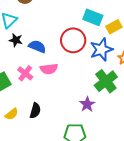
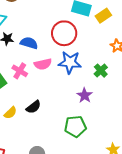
blue star: (101, 50) -> (70, 62), moved, turned 30
green cross: (106, 81) -> (101, 71), size x0.6
black semicircle: (35, 111) -> (33, 107), turned 42

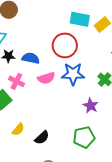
pink cross: (20, 71) -> (16, 81), moved
black semicircle: (33, 107) -> (42, 138), moved

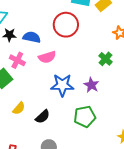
blue star: (73, 74) -> (62, 85), moved

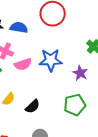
pink semicircle: (47, 57) -> (23, 64), moved
blue star: (62, 85) -> (51, 60), moved

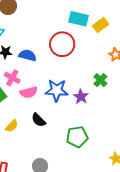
purple star: (80, 73) -> (81, 97), moved
black semicircle: (33, 106) -> (39, 120), moved, turned 84

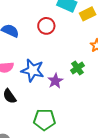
red circle: (62, 44) -> (46, 26), size x0.7

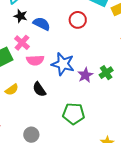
green cross: (77, 68) -> (106, 73), moved

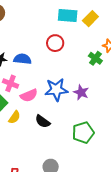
green cross: (106, 73) -> (95, 58), moved
yellow semicircle: (12, 90) -> (14, 117), moved

